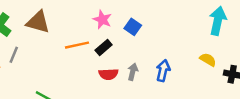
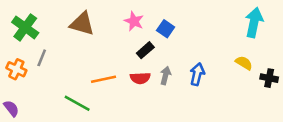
brown triangle: (38, 22) -> (82, 24), moved
orange line: (77, 45) -> (104, 79), moved
black rectangle: (104, 47) -> (145, 50), moved

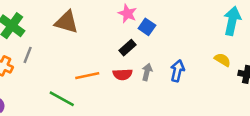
pink star: (134, 21) -> (127, 14), moved

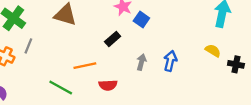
black rectangle: (127, 48) -> (113, 39), moved
red semicircle: (123, 74) -> (108, 85), moved

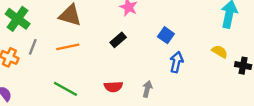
blue square: (141, 19) -> (166, 35), moved
gray arrow: (141, 62) -> (147, 89), moved
orange line: (85, 66) -> (68, 47), moved

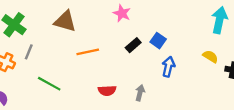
black rectangle: (118, 40) -> (133, 45), moved
orange line: (68, 47) -> (88, 52), moved
green line: (65, 89) -> (49, 84), moved

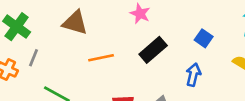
blue square: (158, 41) -> (204, 38), moved
black rectangle: (133, 45) -> (153, 50), size x1.5

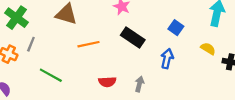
black rectangle: (153, 50) -> (133, 38), turned 75

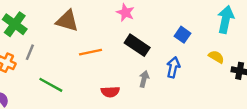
gray arrow: (139, 84) -> (144, 79), moved

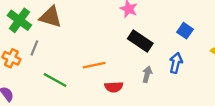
brown triangle: (67, 21) -> (51, 17), moved
orange line: (90, 52) -> (94, 65), moved

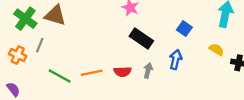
orange line: (94, 65) -> (92, 73), moved
red semicircle: (114, 87) -> (123, 72), moved

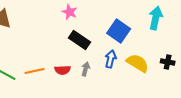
blue square: (184, 29) -> (119, 31), size x1.6
yellow semicircle: (216, 50) -> (138, 63), moved, size x1.6

